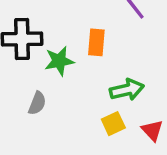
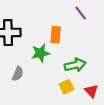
green star: (59, 61) -> (40, 53), moved

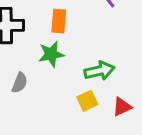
orange rectangle: (56, 35) -> (59, 21), moved
red triangle: (91, 91) -> (122, 107), turned 48

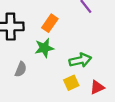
orange rectangle: (59, 21) -> (50, 23), turned 30

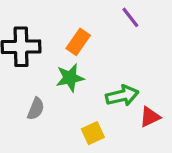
yellow square: (71, 83) -> (93, 133), moved
red triangle: (97, 87) -> (150, 117), moved

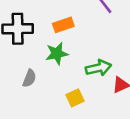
orange rectangle: (78, 42) -> (63, 25), turned 36

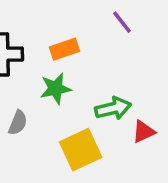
yellow square: (75, 98) -> (81, 150), size x1.6

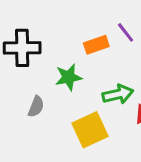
purple line: (122, 22) -> (126, 32), moved
orange rectangle: (65, 49) -> (96, 45), moved

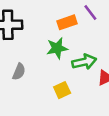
green star: (68, 77) -> (57, 48), moved
yellow square: (90, 130) -> (62, 90), size x0.6

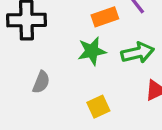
green arrow: (84, 62) -> (138, 53), moved

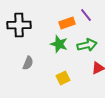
green star: (92, 51) -> (59, 44), turned 30

